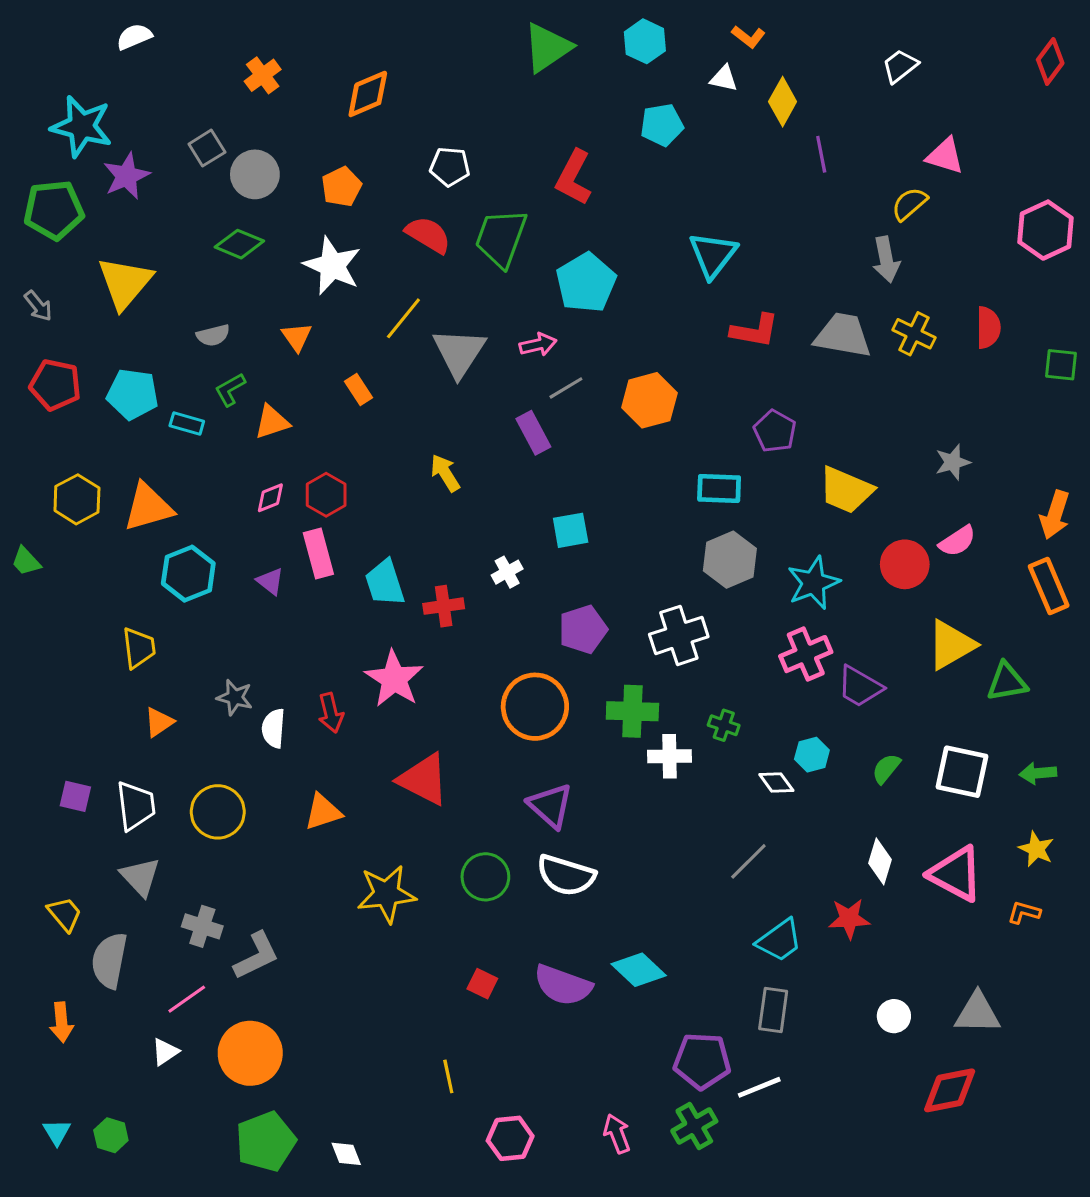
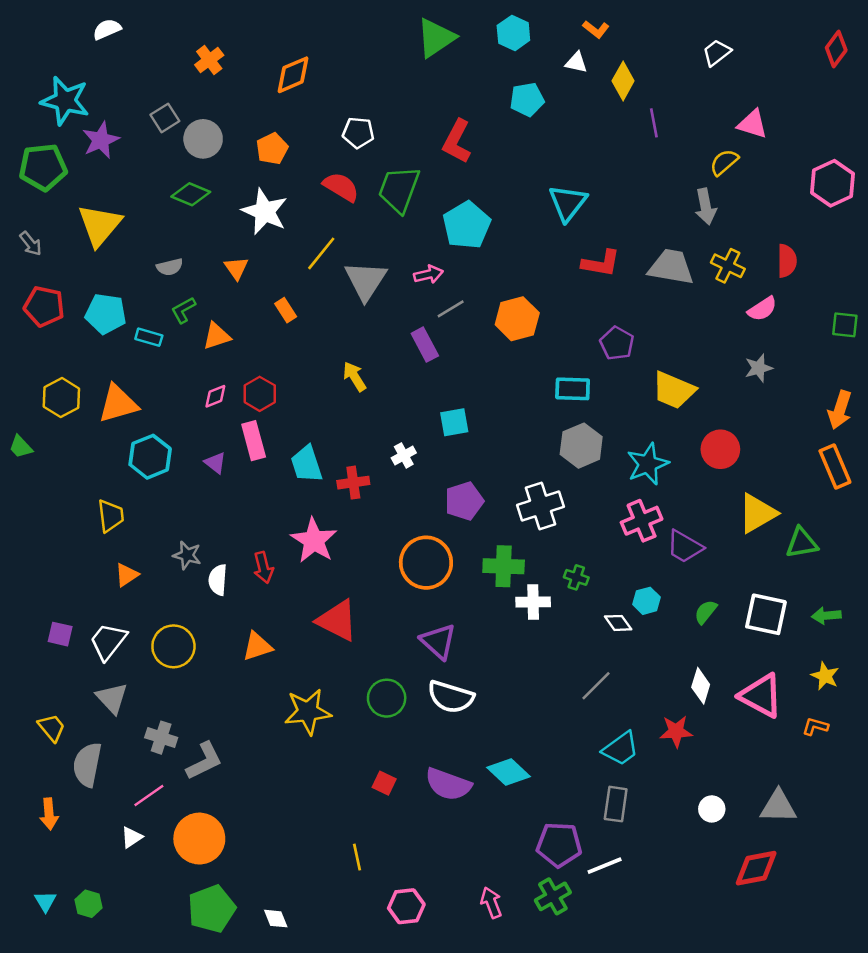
green square: (1061, 365) -> (845, 325), moved
pink semicircle: (957, 541) -> (762, 309), moved
white trapezoid: (136, 806) -> (108, 641), turned -135

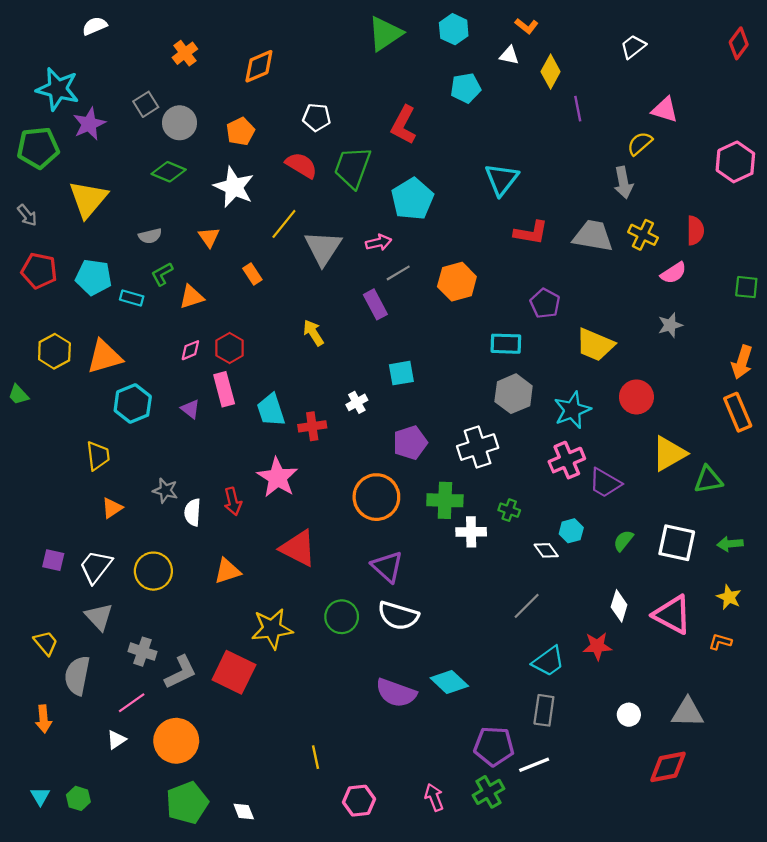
red square: (384, 783) -> (234, 672), moved, size x2.0

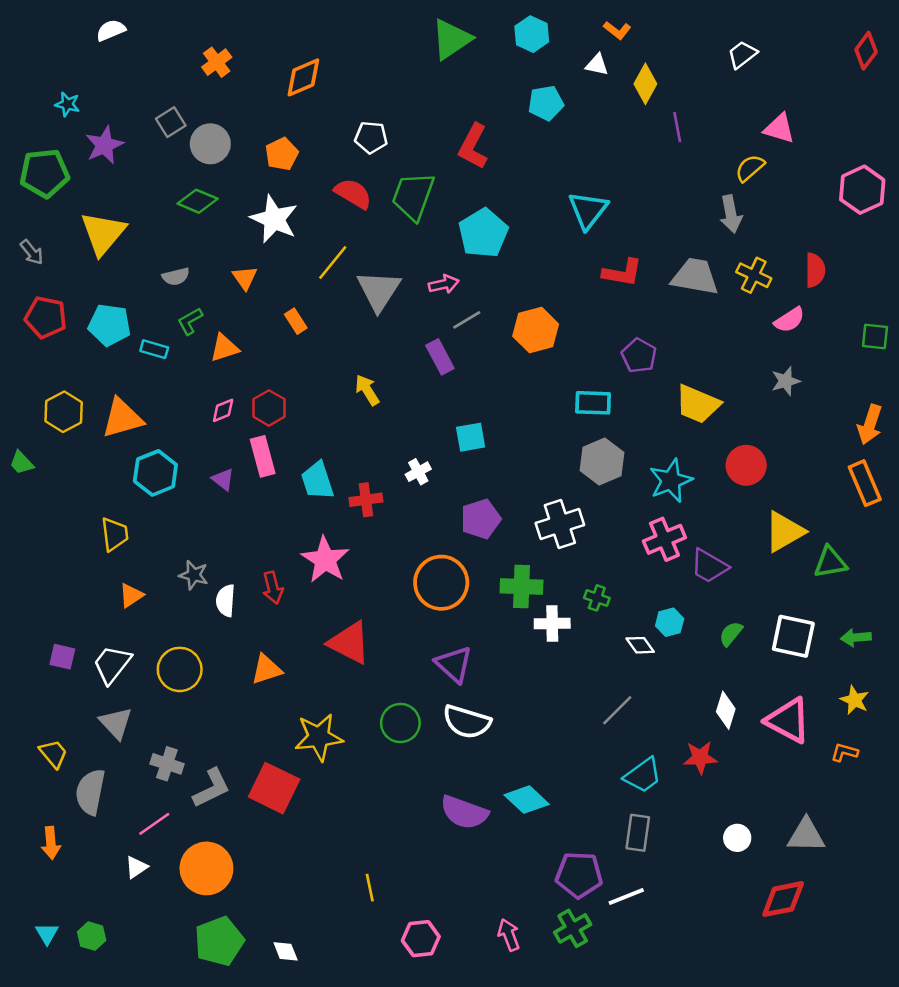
cyan star: (58, 89) -> (67, 104), size x0.5

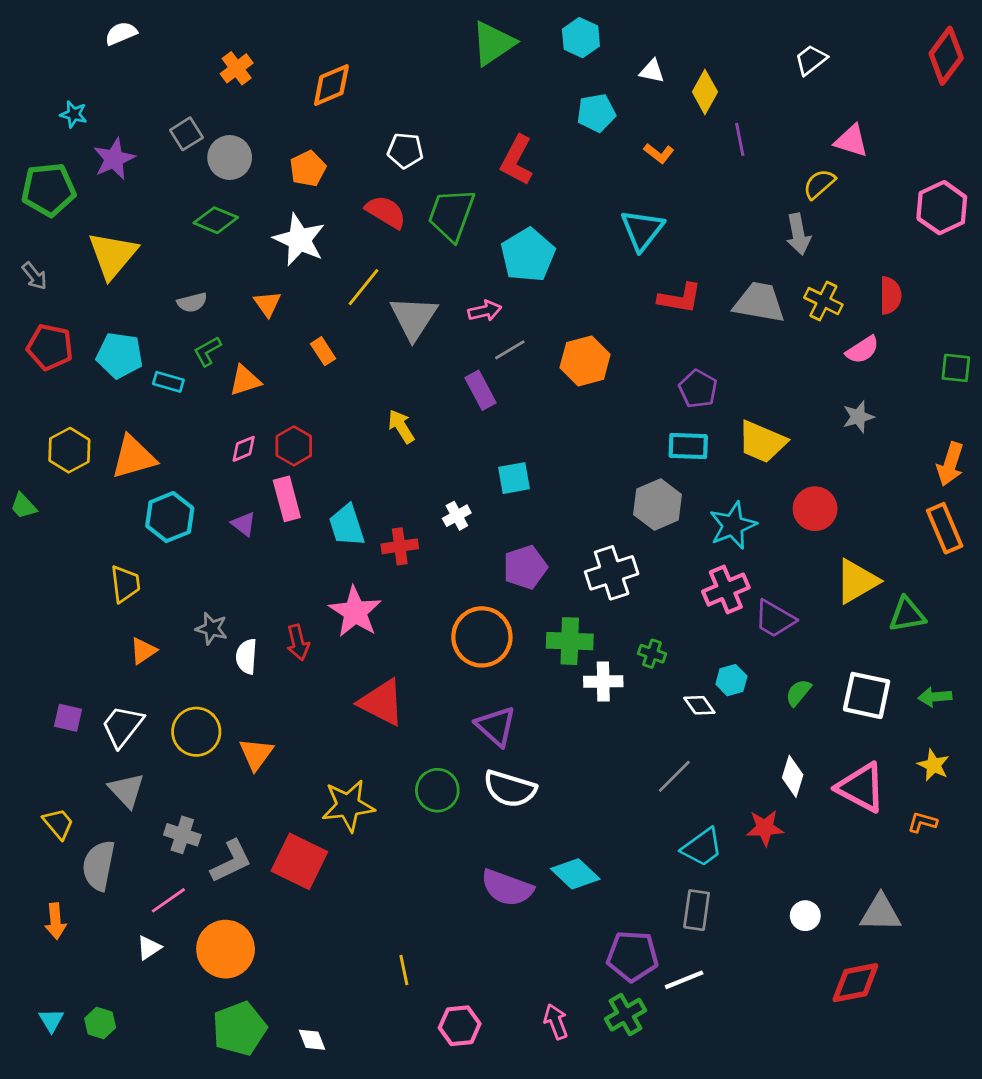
orange L-shape: (617, 30) -> (659, 153), moved
red diamond: (866, 51) -> (946, 56), size x1.4
cyan rectangle: (593, 403) -> (688, 446), moved
orange triangle: (266, 669) -> (256, 754), moved, turned -36

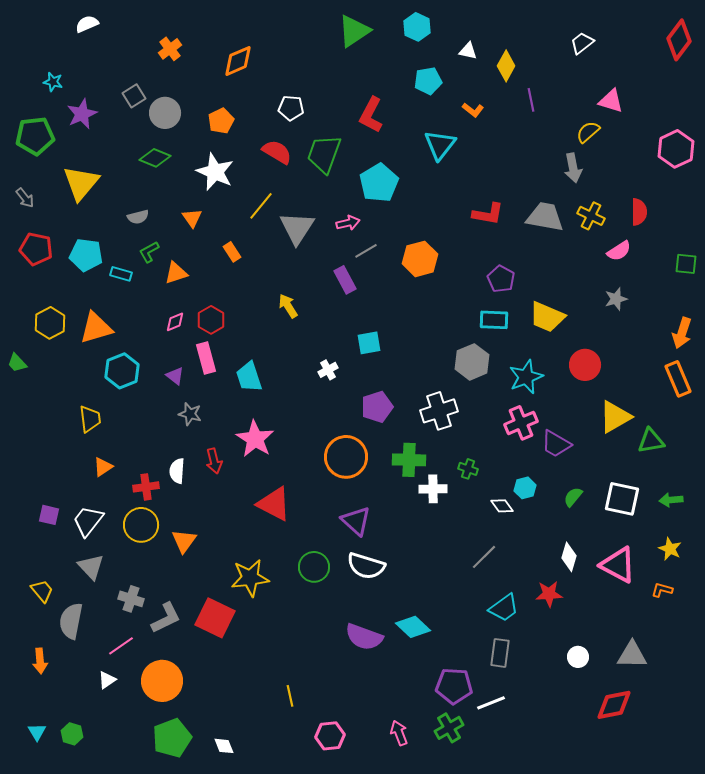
cyan triangle: (642, 230) -> (440, 145), moved
red cross: (400, 546) -> (146, 487), moved
gray star: (212, 629) -> (190, 414), moved

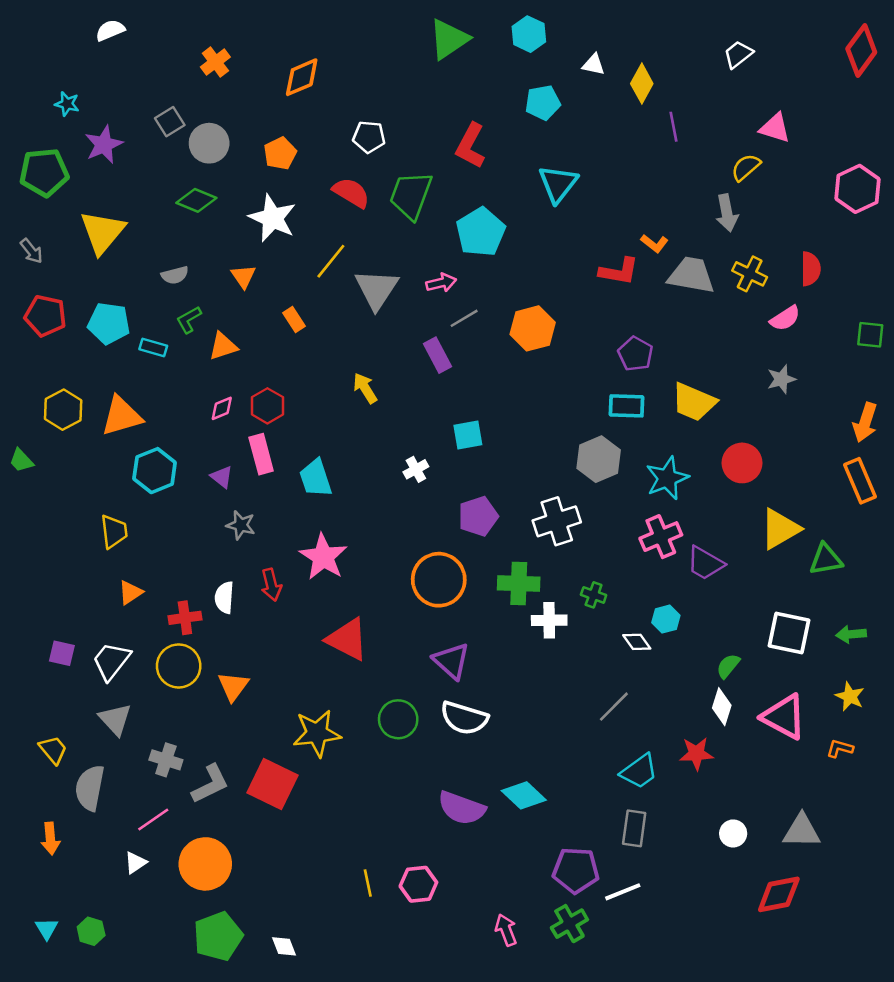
orange L-shape: (473, 110) -> (654, 243), moved
green semicircle: (573, 497) -> (728, 666), moved
pink hexagon: (330, 736) -> (418, 884), moved

